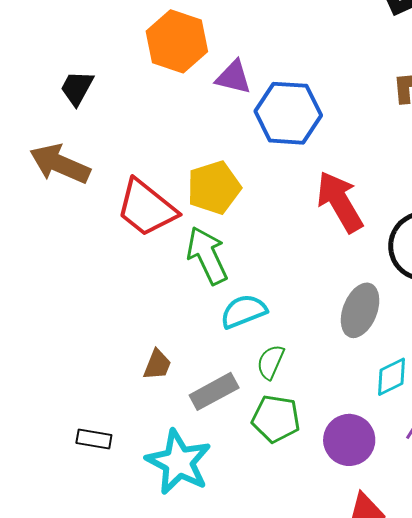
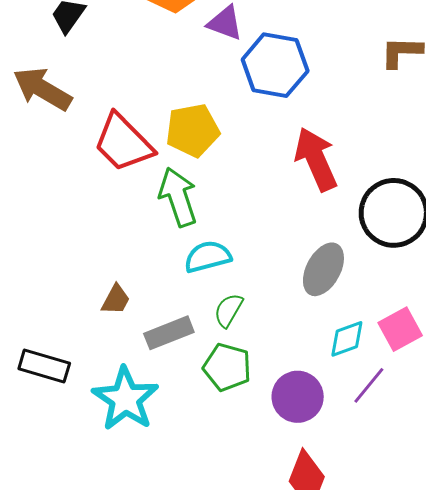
black rectangle: (94, 439) -> (44, 366), size x1.4

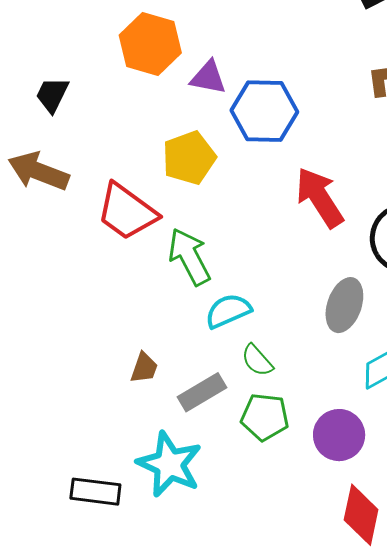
yellow pentagon: (193, 130) -> (189, 158), moved
green semicircle: (229, 310) -> (257, 360), turned -63
black rectangle: (44, 366) -> (95, 492), moved

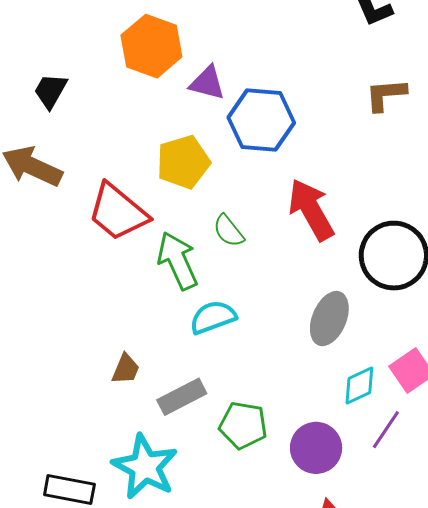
green semicircle: (257, 360) -> (228, 231), moved

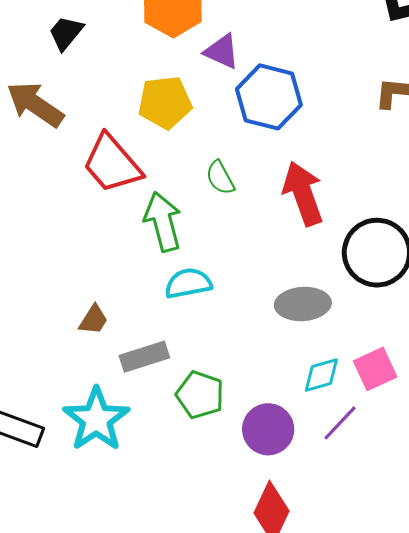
yellow pentagon: (183, 162) -> (165, 102), moved
green semicircle: (228, 231) -> (220, 178), moved
gray ellipse: (329, 319) -> (303, 304), turned 54

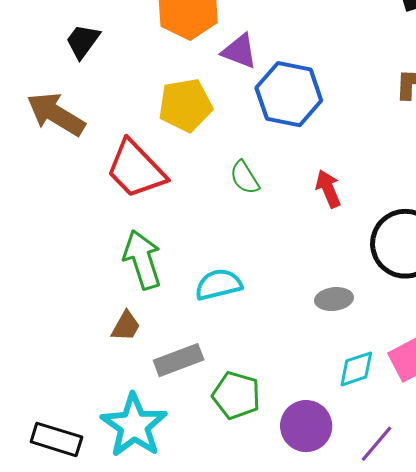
red arrow: (303, 194) -> (328, 189), size x0.6
green arrow: (163, 222) -> (142, 260), moved
gray ellipse: (303, 304) -> (334, 299), size x0.7
purple line: (340, 423) -> (377, 444), moved

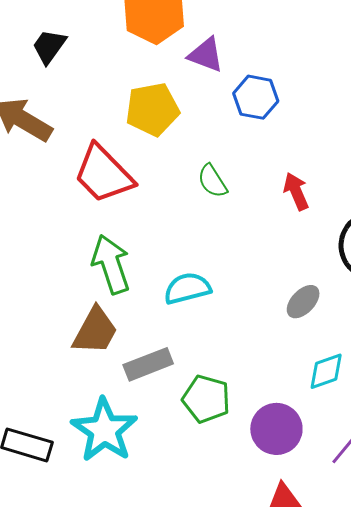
blue hexagon: (289, 94) -> (256, 97), size x0.7
gray ellipse: (334, 299) -> (303, 302), turned -39
brown trapezoid: (126, 326) -> (95, 331), size x1.6

